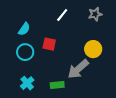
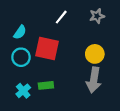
red square: (49, 44) -> (47, 49), size x1.6
gray arrow: (78, 69) -> (94, 80), moved, turned -40
green rectangle: (57, 85) -> (46, 85), moved

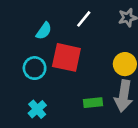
cyan semicircle: (20, 32) -> (44, 31), moved
green rectangle: (46, 85) -> (93, 103), moved

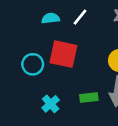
cyan semicircle: (44, 31) -> (51, 18), moved, turned -132
cyan cross: (37, 109) -> (51, 104), moved

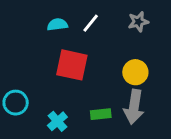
cyan circle: (33, 64) -> (16, 103), moved

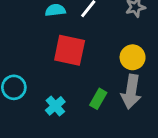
green rectangle: (101, 114) -> (98, 99), turned -54

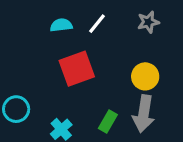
red square: (70, 50) -> (77, 69), turned -32

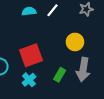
red square: (77, 69) -> (31, 55), moved
yellow circle: (145, 76) -> (75, 42), moved

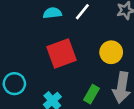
red square: (31, 55) -> (61, 54), moved

